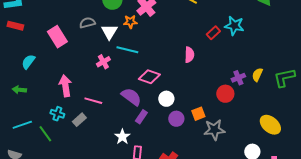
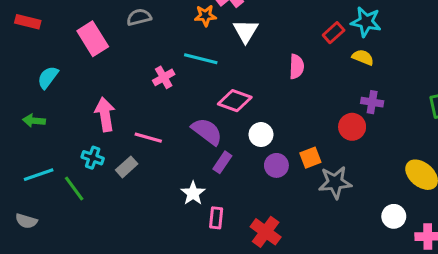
white triangle: (109, 32) -> (246, 31), moved
yellow semicircle: (257, 75) -> (363, 57), moved, turned 88
purple cross: (238, 78) -> (372, 102), turned 32

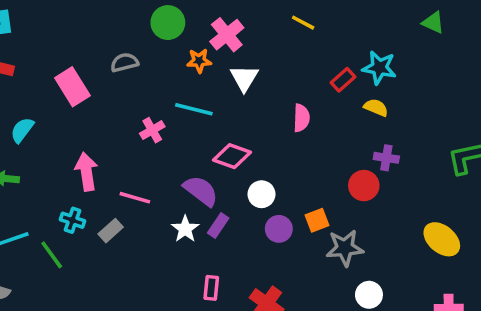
white star: (193, 193) -> (185, 229), moved
white circle: (394, 216) -> (369, 295), moved

